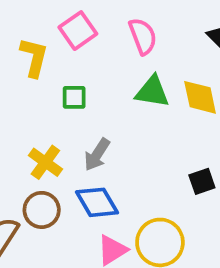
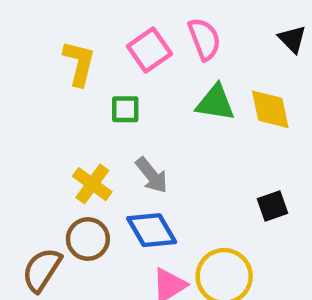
pink square: (78, 31) -> (149, 50), moved
gray arrow: (97, 155) -> (152, 175), turned -72

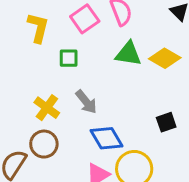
yellow diamond: (270, 109) -> (165, 58), turned -48
blue diamond: (152, 230) -> (107, 138), moved

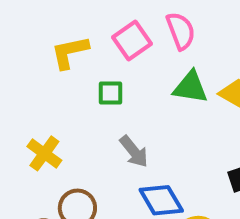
yellow L-shape: (38, 28) -> (70, 52), turned -116
yellow cross: (47, 108) -> (44, 153), moved

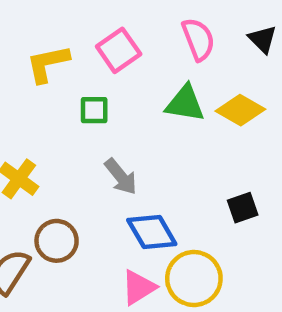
pink semicircle: (181, 31) -> (198, 39), moved

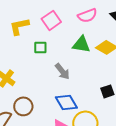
pink semicircle: (198, 39) -> (87, 15), turned 90
gray arrow: (121, 177) -> (62, 71), moved

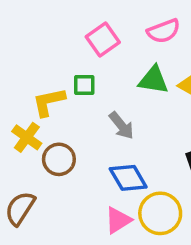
yellow L-shape: (19, 26) -> (49, 102), moved
brown circle: (23, 106) -> (59, 159), moved

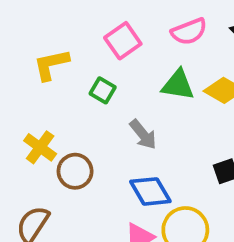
green square: (84, 85) -> (103, 90), turned 30
yellow L-shape: (49, 102) -> (51, 65), moved

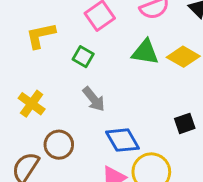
gray arrow: (143, 134) -> (94, 99), moved
brown circle: (75, 171) -> (59, 145), moved

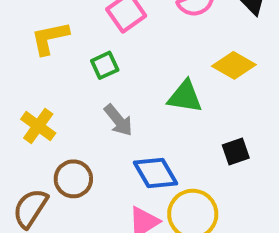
green triangle: (145, 52) -> (185, 97), moved
green square: (83, 57) -> (105, 65), turned 35

